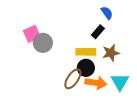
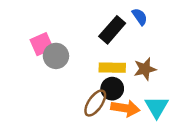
black rectangle: (98, 32) -> (112, 30), moved, size x1.5

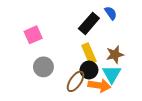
gray circle: (56, 56) -> (43, 67), moved
yellow rectangle: (112, 68) -> (89, 53), turned 66
cyan triangle: (157, 107) -> (112, 74), moved

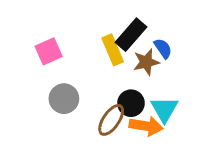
blue semicircle: (111, 13) -> (163, 48), moved
yellow rectangle: (89, 53) -> (113, 50), moved
brown star: (115, 54) -> (146, 62), moved

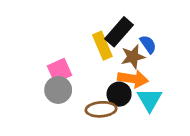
pink square: (49, 51) -> (60, 71), moved
brown ellipse: (111, 120) -> (101, 109), turned 52
orange arrow: (146, 126) -> (133, 79), moved

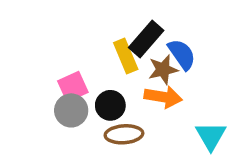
blue semicircle: (148, 44) -> (182, 54), size x1.4
black circle: (119, 94) -> (110, 105), moved
cyan triangle: (150, 100) -> (211, 136), moved

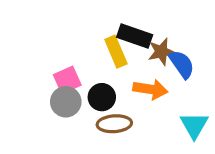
black rectangle: (146, 39) -> (135, 36), turned 68
blue semicircle: (182, 54) -> (182, 64), moved
brown star: (163, 70) -> (161, 52), moved

